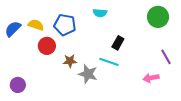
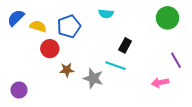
blue pentagon: (65, 25) -> (69, 26), turned -30
blue semicircle: (13, 29) -> (16, 18), moved
brown star: (70, 61) -> (67, 70), moved

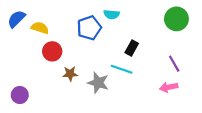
blue pentagon: (69, 26) -> (89, 28), moved
purple line: (176, 60) -> (174, 64), moved

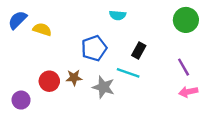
blue pentagon: (89, 28) -> (94, 48), moved
red circle: (52, 51) -> (49, 81), moved
pink arrow: (169, 87) -> (188, 92), moved

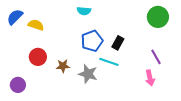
cyan semicircle: (118, 15) -> (84, 11), moved
blue pentagon: (94, 48) -> (92, 41), moved
red circle: (49, 81) -> (38, 57), moved
pink arrow: (188, 92) -> (150, 78), moved, turned -91

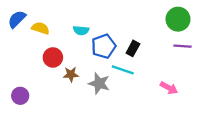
cyan semicircle: (84, 11) -> (81, 30), moved
red circle: (38, 57) -> (53, 57), moved
purple line: (156, 57) -> (182, 46), moved, turned -56
pink arrow: (150, 78) -> (169, 88), turned -49

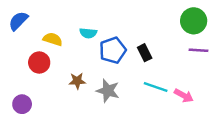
yellow semicircle: (40, 28) -> (53, 39), moved
black rectangle: (133, 48) -> (145, 53), turned -56
red circle: (53, 57) -> (39, 63), moved
cyan line: (123, 70) -> (156, 87), moved

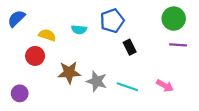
blue pentagon: (113, 50) -> (112, 21), moved
brown star: (77, 81) -> (69, 72), size x1.5
cyan line: (156, 87) -> (127, 87), moved

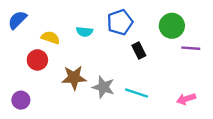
green circle: (174, 19) -> (172, 26), moved
pink arrow: (165, 86) -> (186, 99), moved, turned 133

